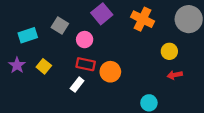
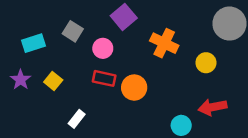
orange cross: (143, 19) -> (164, 43), moved
red arrow: (175, 75) -> (213, 107), moved, size x1.5
white rectangle: (77, 85) -> (77, 119), moved

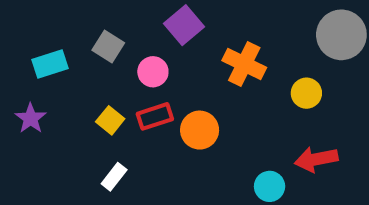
red rectangle: (104, 78) -> (155, 116), turned -30
yellow square: (53, 81) -> (110, 120), moved

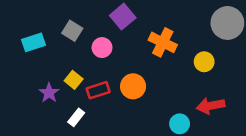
red rectangle: (155, 116) -> (98, 90), moved
purple star: (31, 118) -> (49, 93), moved

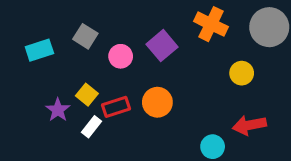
purple square: (123, 17) -> (162, 46), moved
orange cross: (163, 42) -> (211, 24), moved
white rectangle: (76, 117) -> (92, 127), moved

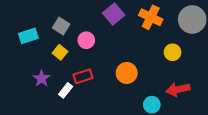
purple square: (162, 46) -> (114, 14), moved
yellow square: (87, 95) -> (60, 52), moved
orange circle: (157, 102) -> (127, 73), moved

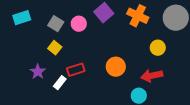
cyan rectangle: (28, 36) -> (22, 18), moved
pink circle: (86, 40) -> (79, 24), moved
red arrow: (178, 89) -> (152, 76), moved

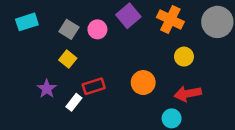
yellow circle: (158, 48) -> (184, 57), moved

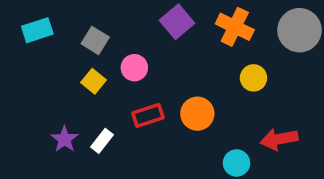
pink circle: (97, 29) -> (134, 68), moved
red rectangle: (94, 86) -> (148, 115), moved
purple star: (47, 89) -> (65, 139), moved
red arrow: (188, 94) -> (279, 139), moved

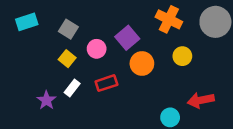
purple square: (177, 22) -> (127, 38), moved
orange circle: (197, 114) -> (142, 63), moved
white rectangle: (102, 141) -> (72, 88), moved

